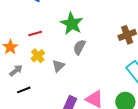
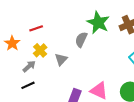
green star: (72, 24) -> (98, 23), moved
gray arrow: (16, 70) -> (29, 66), moved

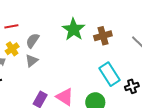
gray semicircle: (81, 40) -> (33, 41), moved

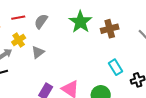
gray semicircle: (33, 41) -> (41, 21), moved
cyan rectangle: (110, 74) -> (115, 67), size x0.7

